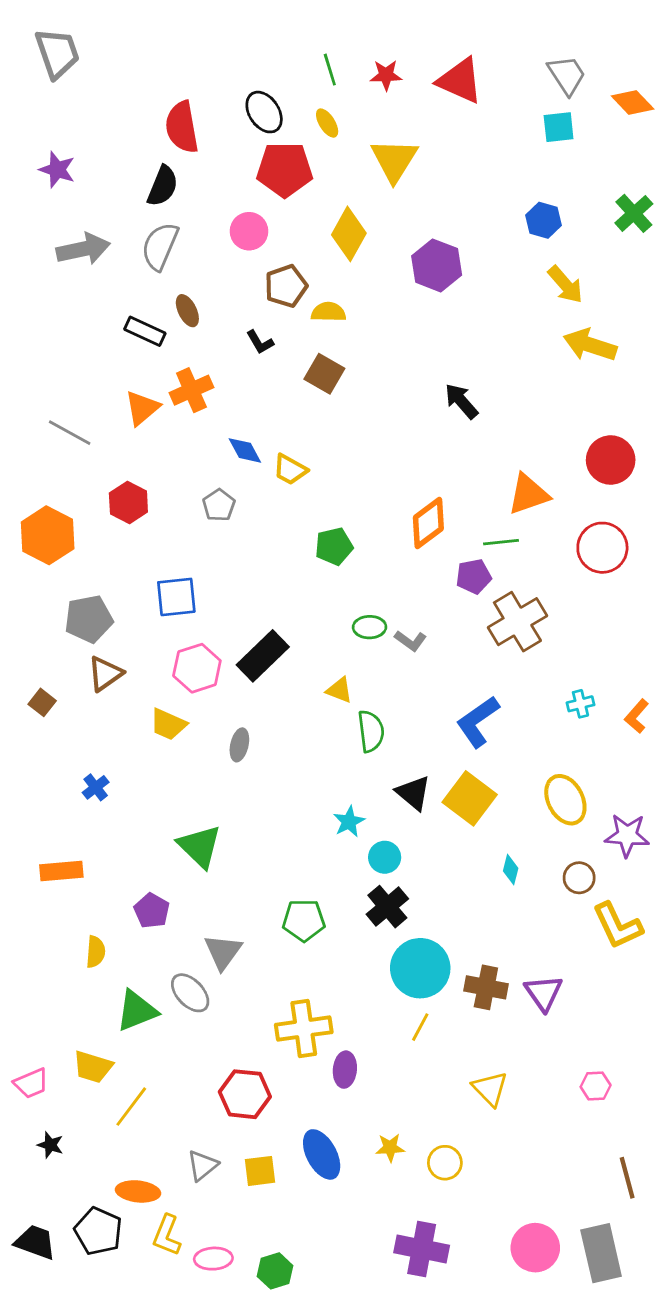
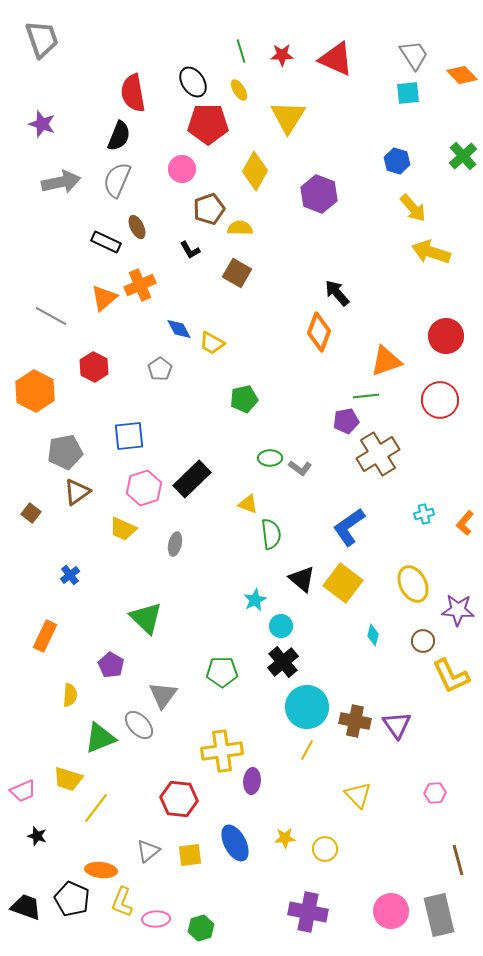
orange diamond: (428, 523) -> (319, 332), moved, turned -33
orange rectangle: (61, 871) -> (45, 636), turned -60

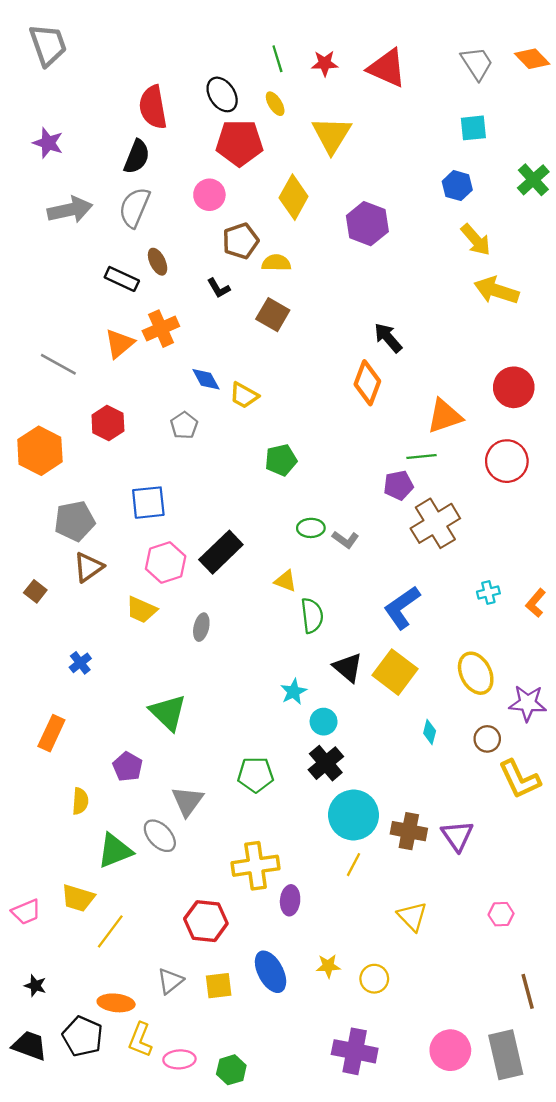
orange diamond: (462, 75) -> (532, 59), moved
cyan square: (408, 93) -> (473, 128), moved
black star: (37, 836) -> (35, 986), moved

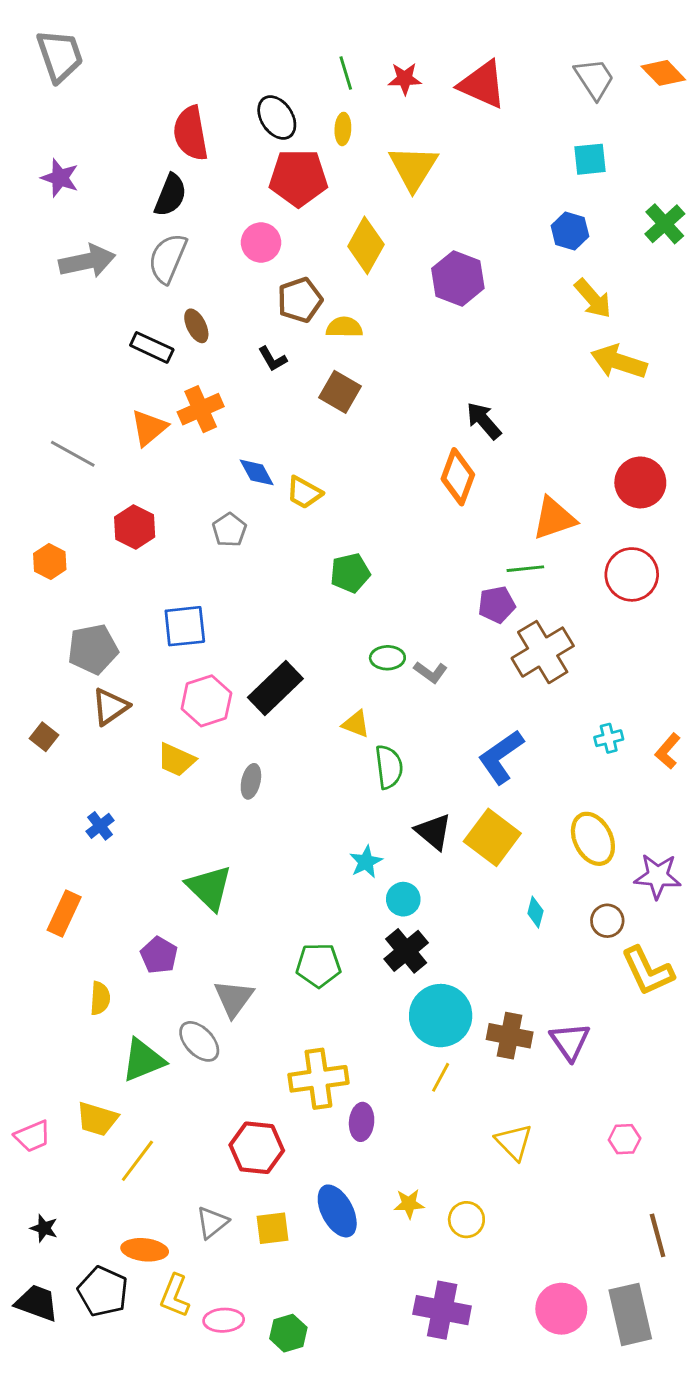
yellow ellipse: (275, 104) -> (343, 129), turned 35
orange hexagon: (40, 451) -> (50, 561), size x0.6

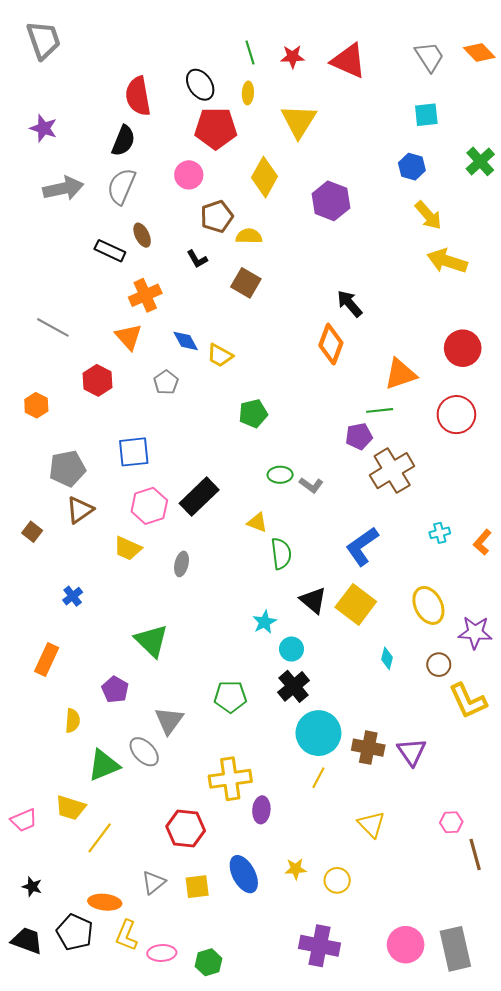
orange triangle: (149, 428) -> (129, 337), moved, turned -32
brown line: (658, 1235) -> (475, 854), moved

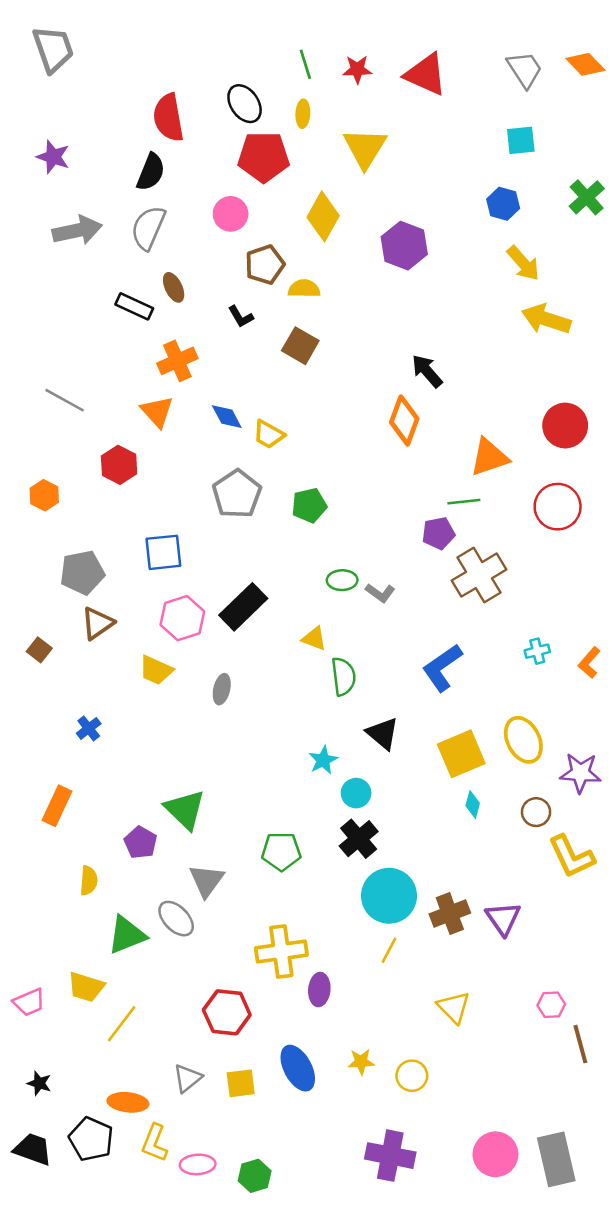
gray pentagon: (166, 382) -> (237, 494), moved, size x1.6
yellow square: (356, 604) -> (461, 754), moved, turned 30
green triangle: (151, 641) -> (185, 810), moved
brown cross: (368, 748) -> (450, 913), turned -32

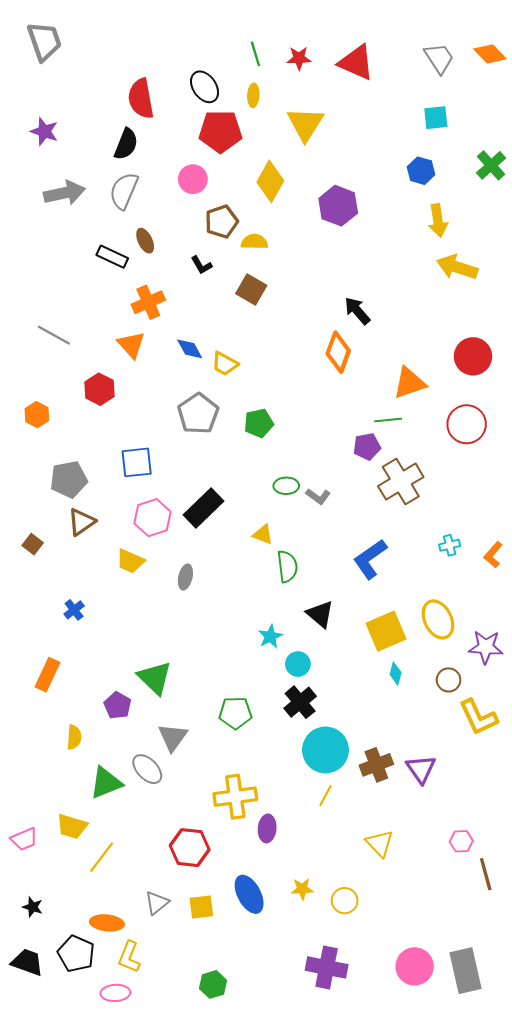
yellow arrow: (523, 263) -> (438, 221), turned 32
pink ellipse: (198, 1164) -> (115, 993), moved

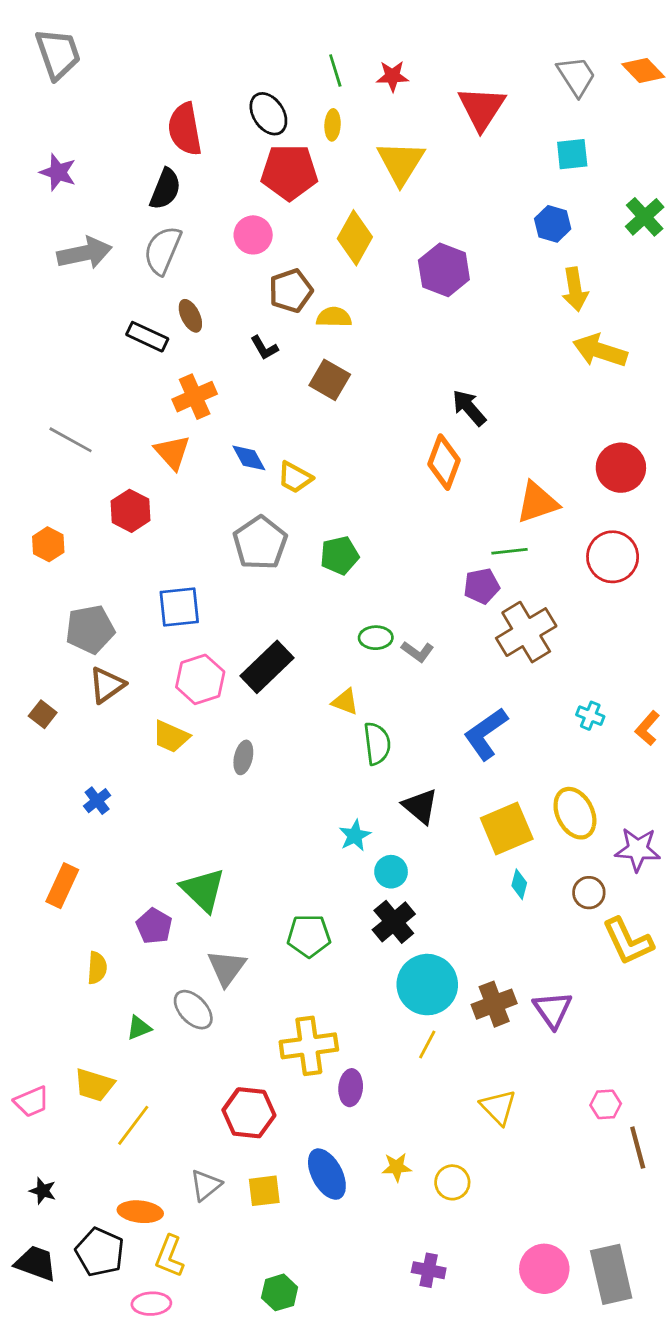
red triangle: (356, 62) -> (482, 108), moved, turned 39
cyan cross: (450, 545) -> (590, 716), turned 36
green triangle: (106, 783) -> (139, 1028), size x0.6
purple cross: (327, 967) -> (429, 1270), size x0.6

